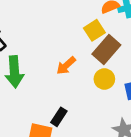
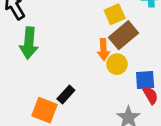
orange arrow: (66, 66) -> (103, 50), moved, turned -60

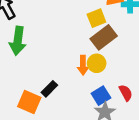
orange arrow: (103, 50) -> (83, 65), moved
blue square: (145, 80) -> (101, 96), moved, turned -30

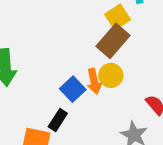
yellow square: (96, 18) -> (118, 17), moved
blue square: (101, 96) -> (73, 89), moved

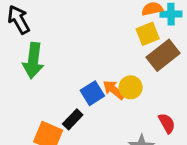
brown rectangle: (113, 41) -> (163, 55), moved
orange arrow: (94, 81) -> (114, 90), turned 130

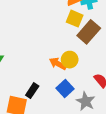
yellow square: (148, 34) -> (75, 19), turned -35
blue square: (92, 93) -> (65, 88), moved

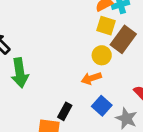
yellow circle: (70, 60) -> (102, 55), moved
orange arrow: (58, 64) -> (91, 78), turned -42

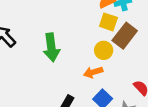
green arrow: (20, 73) -> (51, 47), moved

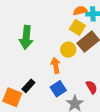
orange arrow: (93, 72) -> (56, 65), turned 84

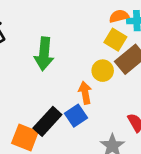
black rectangle: (28, 86) -> (47, 121), size x1.5
blue square: (58, 89) -> (76, 116), moved

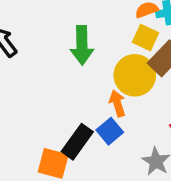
green arrow: (44, 54) -> (82, 45), moved
yellow circle: (103, 71) -> (135, 75), size x1.6

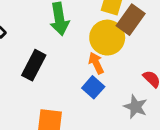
black rectangle: (77, 142) -> (34, 65), moved

